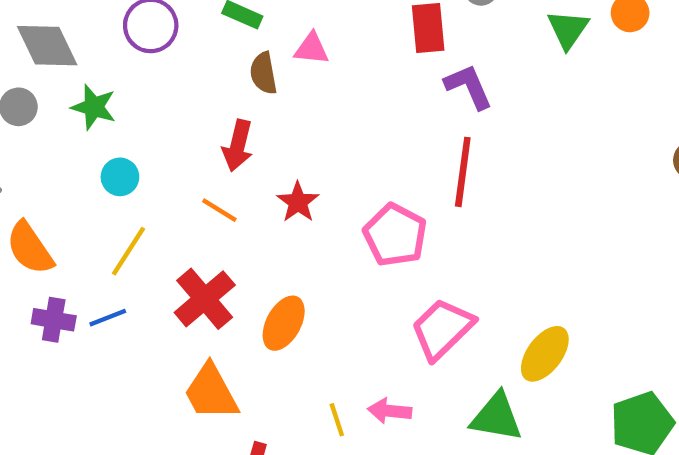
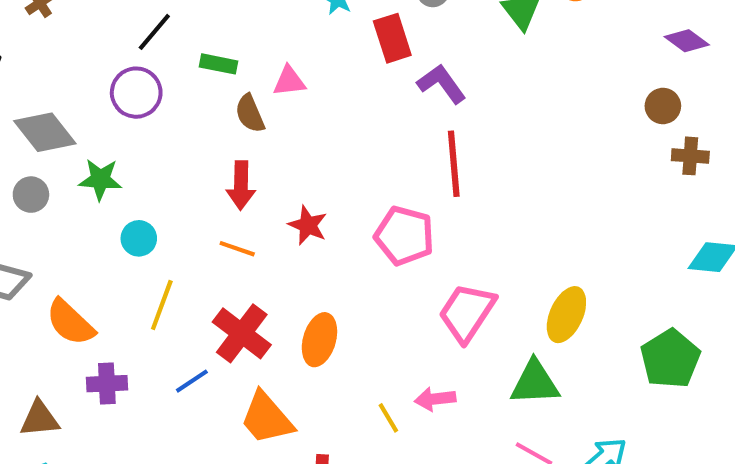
blue line: (108, 318) -> (192, 381), moved

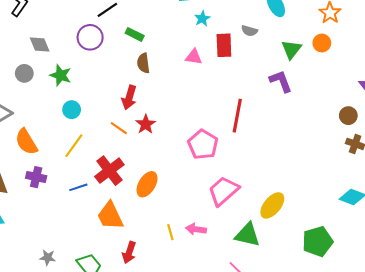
pink triangle: (289, 81) -> (194, 57), moved
purple L-shape: (442, 84) -> (281, 81), moved
gray diamond: (45, 132) -> (40, 45), size x0.7
red star: (308, 225) -> (146, 124), moved

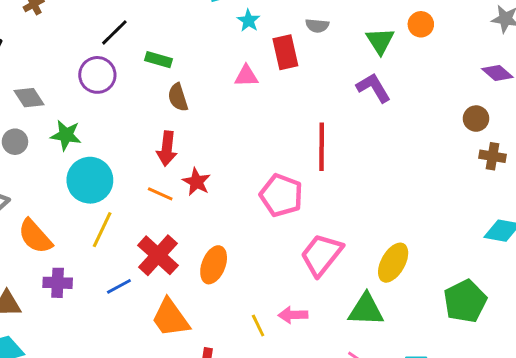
cyan circle: (72, 110) -> (90, 180), size x1.8

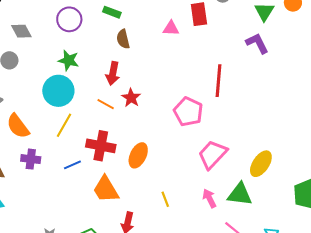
green star: (66, 135) -> (68, 60), moved
red cross: (158, 255) -> (101, 146), turned -36
pink arrow: (293, 315) -> (209, 198), moved, turned 60

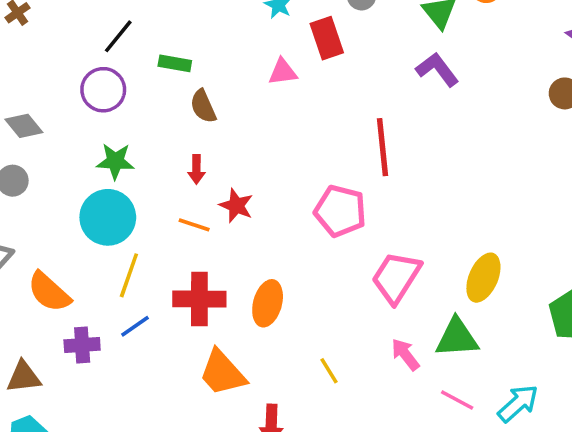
red arrow: (113, 73) -> (196, 169), size x0.7
blue line: (72, 165) -> (135, 326), moved

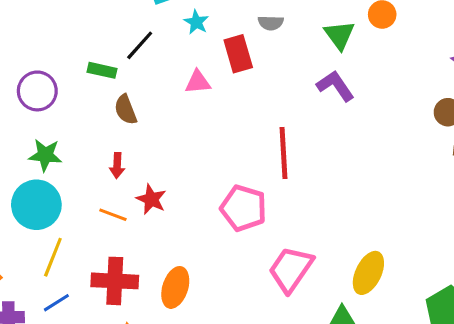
black line: (118, 36) -> (140, 45), moved

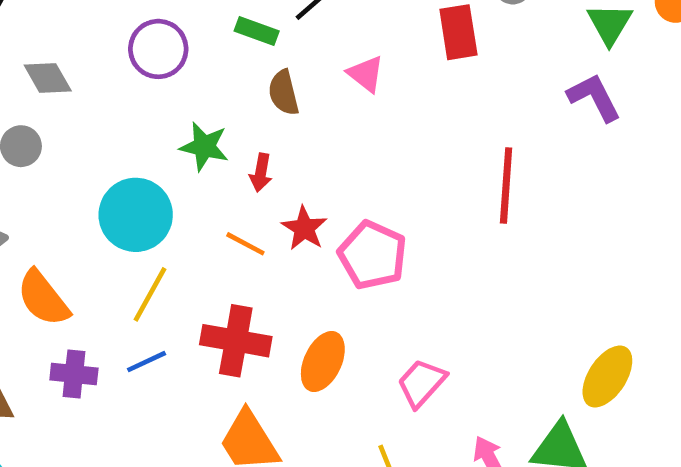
pink triangle: (198, 82) -> (366, 74), moved, turned 36
green star: (45, 155) -> (204, 147), moved
pink pentagon: (244, 208) -> (372, 255), moved
pink trapezoid: (291, 269) -> (421, 383), moved, size x0.7

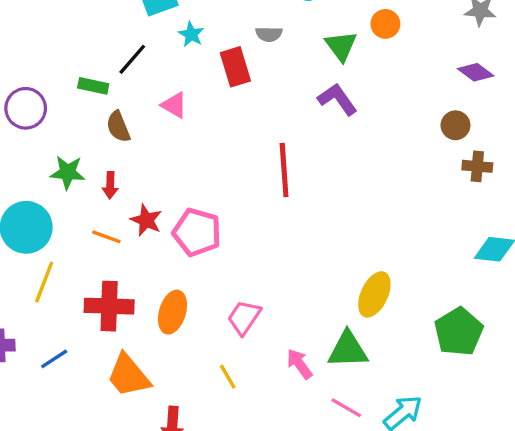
blue line: (147, 362) -> (54, 359), moved

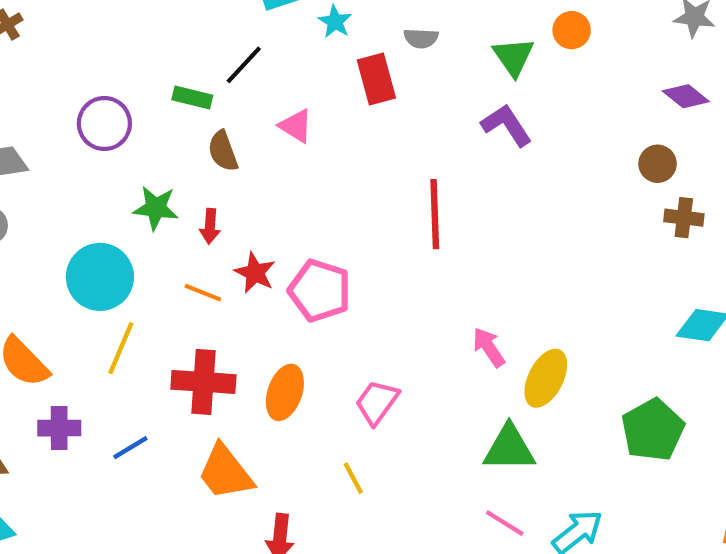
cyan star: (191, 34) -> (335, 22), moved
pink arrow: (299, 364) -> (489, 347), moved

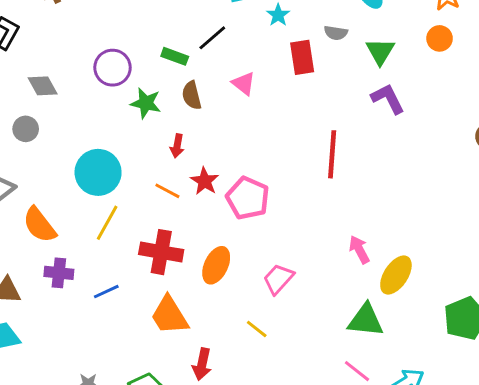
green triangle: (513, 57) -> (380, 51), moved
green star: (156, 208) -> (146, 103), moved
yellow line: (353, 478) -> (257, 329), turned -30

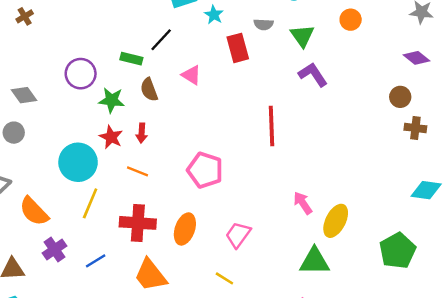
red star: (205, 181) -> (111, 137), moved
purple cross: (59, 273) -> (54, 250), turned -35

